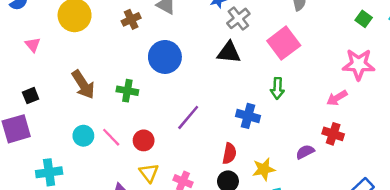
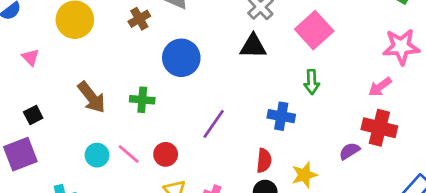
red cross: (333, 134) -> (379, 128), size x1.4

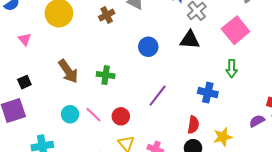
blue circle: (181, 58) -> (148, 47), moved, size x0.7

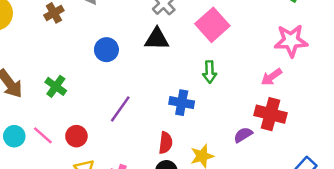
green cross: (106, 75) -> (56, 86), turned 30

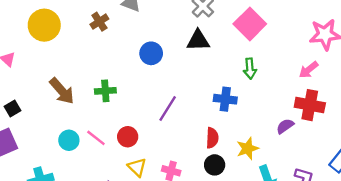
green cross: (56, 86) -> (105, 91), turned -36

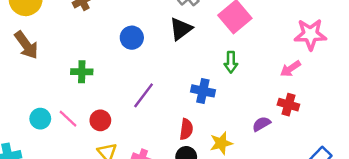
black triangle: (198, 40) -> (181, 29), turned -40
brown arrow: (62, 91) -> (26, 45), moved
red cross: (310, 105) -> (288, 105), size x0.7

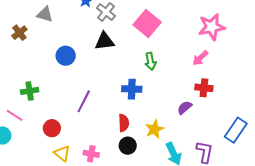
black triangle: (181, 29) -> (105, 41), turned 40
pink line: (68, 119) -> (15, 115), moved

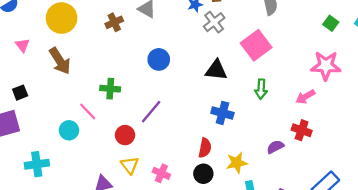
black triangle: (105, 41) -> (216, 70), moved
green arrow: (150, 61) -> (261, 89), moved
purple line: (84, 101) -> (151, 112), moved

